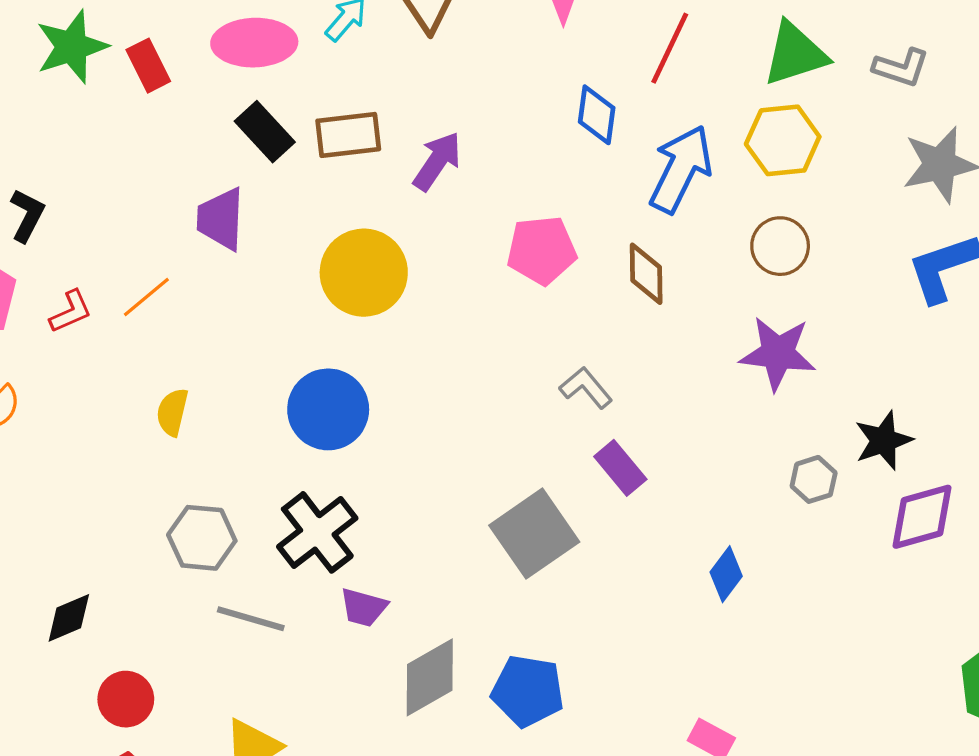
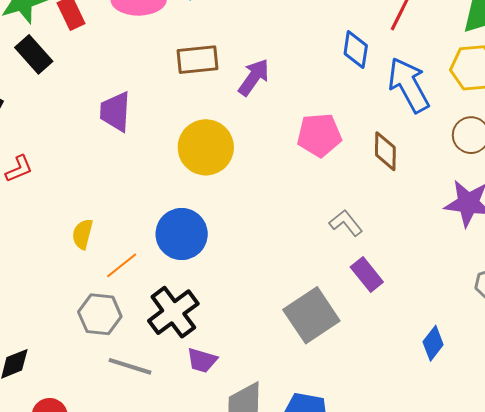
black rectangle: (265, 132) -> (34, 54), moved
blue arrow: (681, 169) -> (409, 85), turned -56
orange line: (146, 297) -> (122, 265), moved

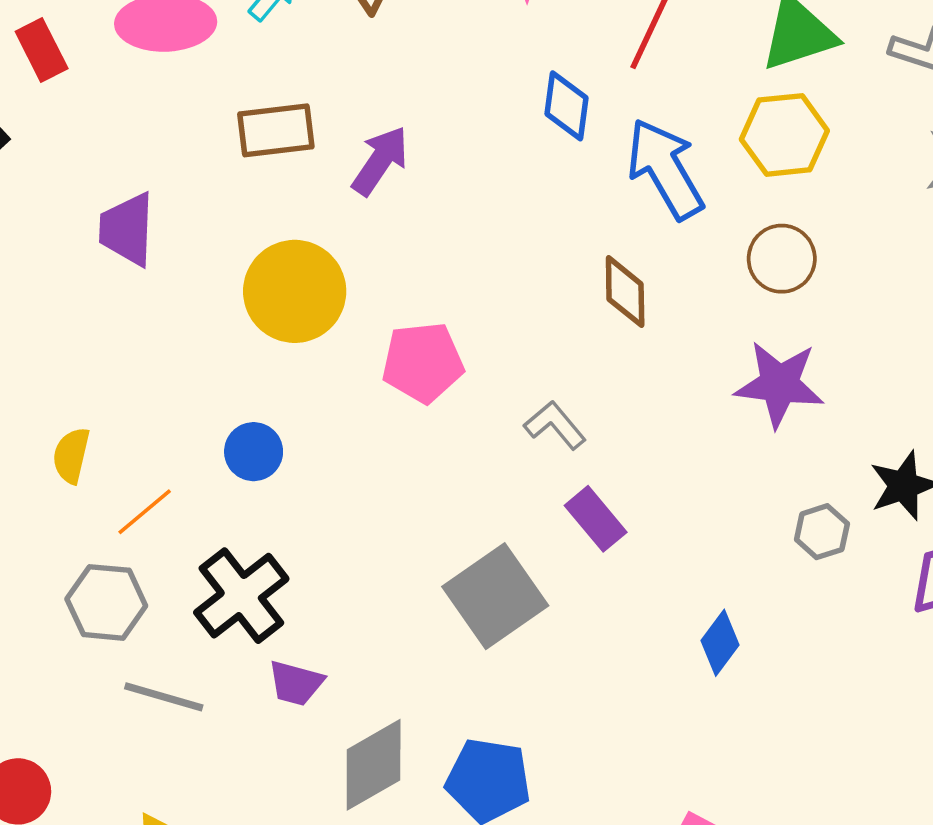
pink pentagon: (319, 135) -> (423, 362), moved
blue circle: (182, 234) -> (254, 452), size x0.6

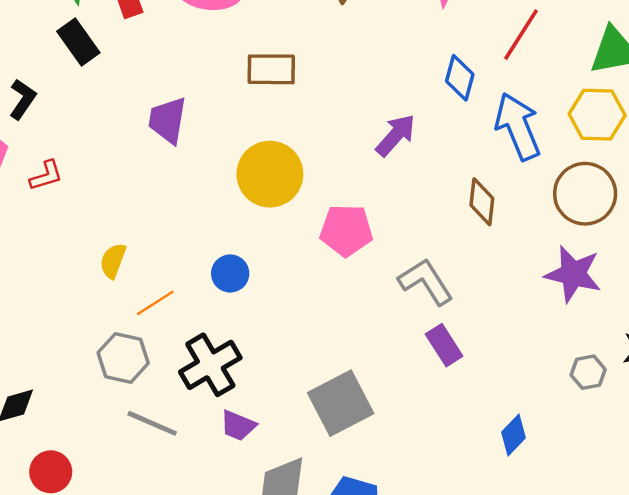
purple arrow: (380, 161) -> (396, 135), moved
brown circle: (782, 259) -> (585, 194), size x1.4
gray L-shape: (555, 425) -> (426, 282), size x1.4
gray square: (495, 596) -> (341, 403), moved

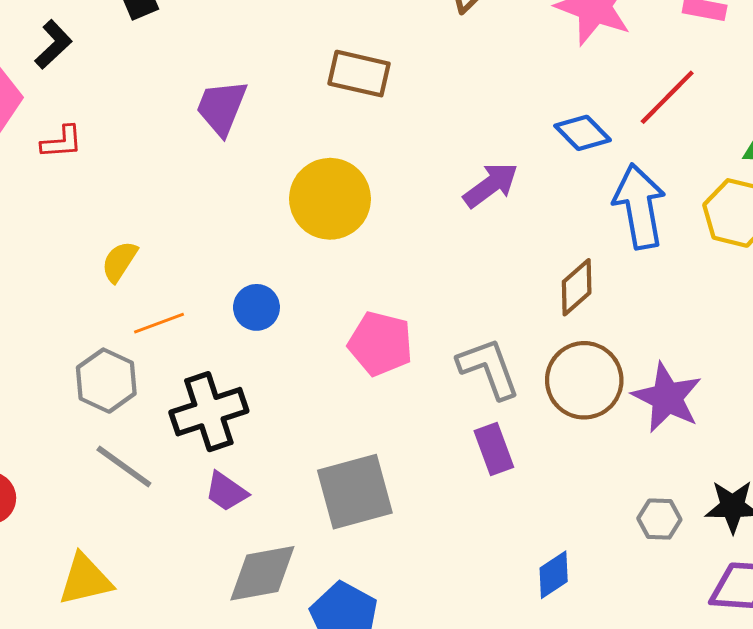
blue diamond: (460, 78) -> (583, 133), turned -72
brown circle: (585, 194) -> (584, 380), moved
brown diamond: (482, 202) -> (577, 287), turned 30
pink pentagon: (346, 230) -> (380, 344), moved

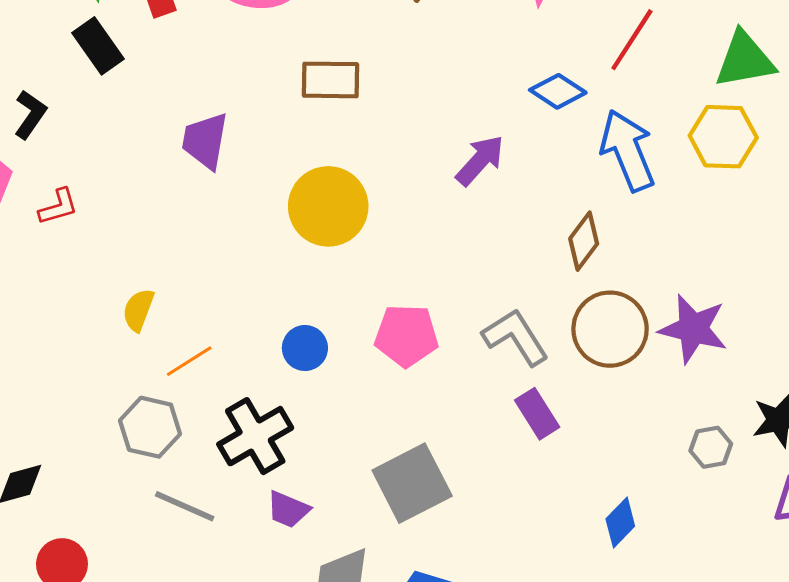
blue circle: (256, 307) -> (305, 348), moved

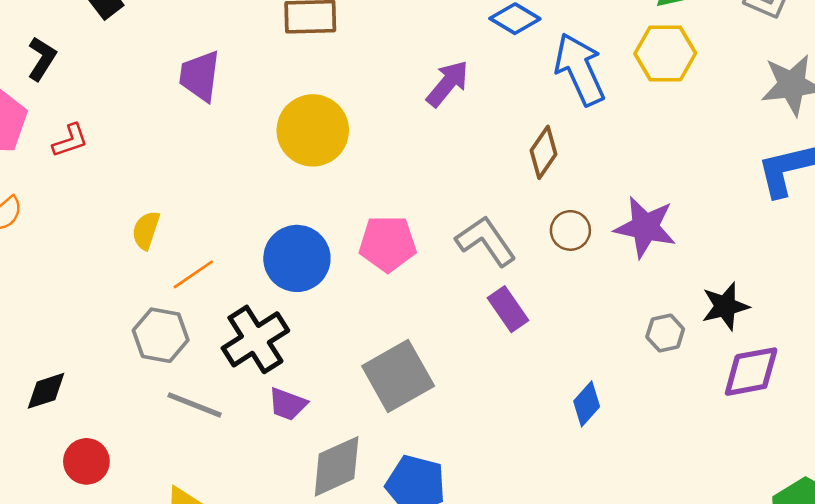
brown circle: (610, 329) -> (570, 230), size x0.6
blue circle: (305, 348) -> (297, 258), size x1.6

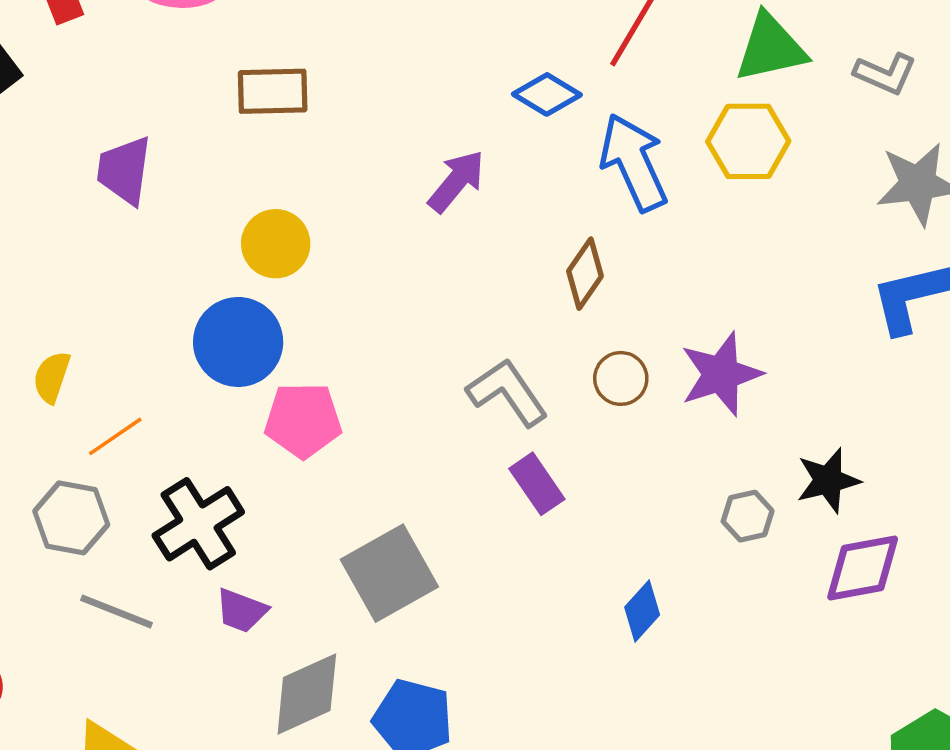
yellow circle: (313, 130) -> (276, 244), size x0.7
purple star: (645, 227) -> (721, 374), turned -30
pink pentagon: (388, 244) -> (303, 420), moved
blue circle: (297, 258) -> (238, 342), moved

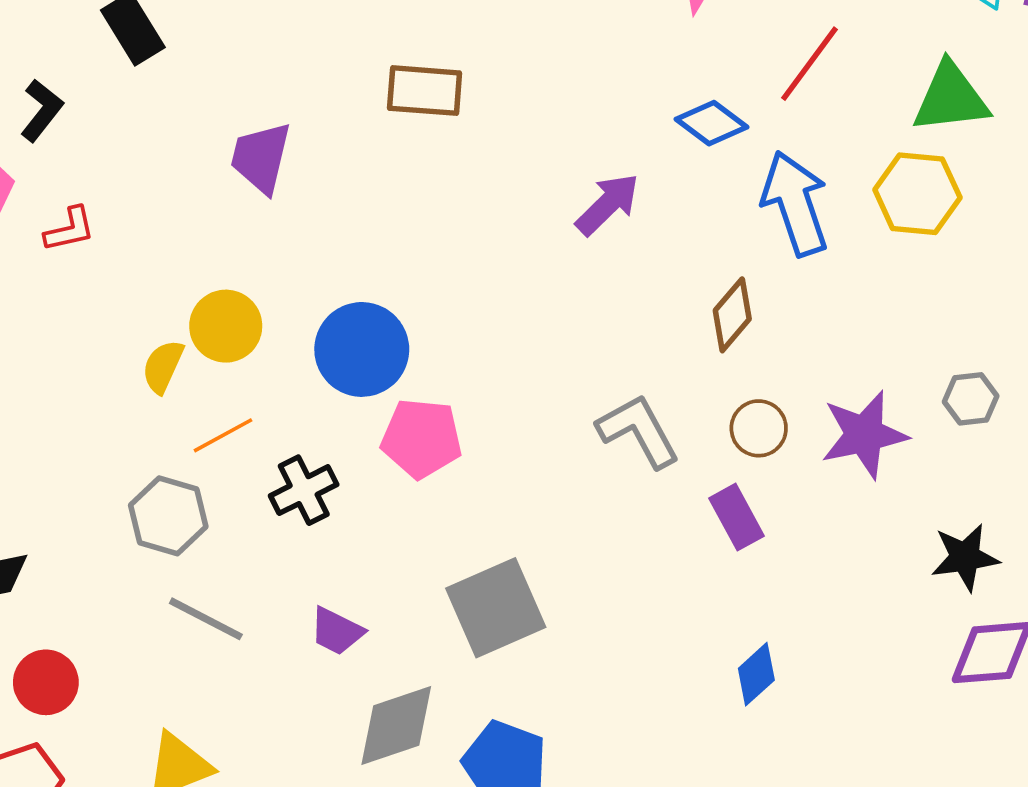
yellow circle: (276, 244) -> (226, 326), moved
purple rectangle: (537, 484) -> (736, 517), moved
gray hexagon: (748, 516) -> (971, 399), moved
black cross: (198, 524) -> (304, 490), moved, size x0.7

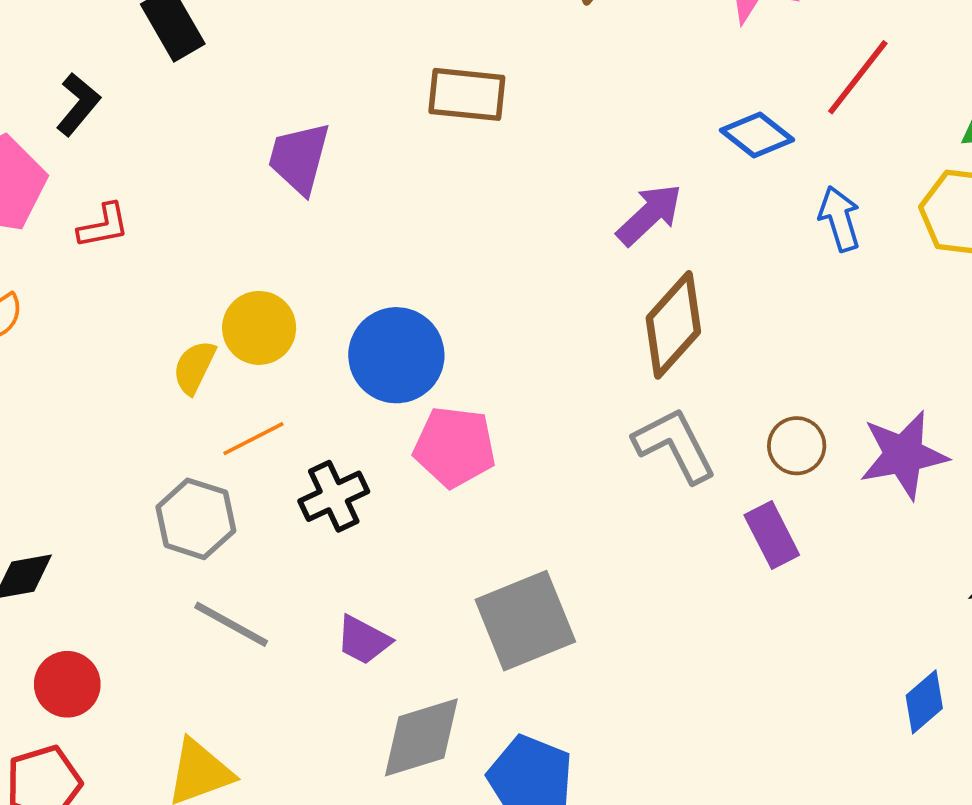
blue arrow: (795, 203) -> (840, 219), size x0.6
brown diamond: (732, 315) -> (673, 325), moved, size x1.4
blue diamond: (756, 674) -> (924, 702), moved

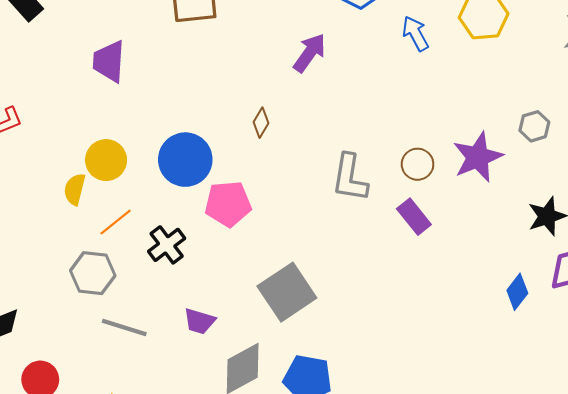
brown diamond: (673, 325) -> (261, 123), moved, size x0.5
gray L-shape: (675, 445) -> (350, 178), turned -132

